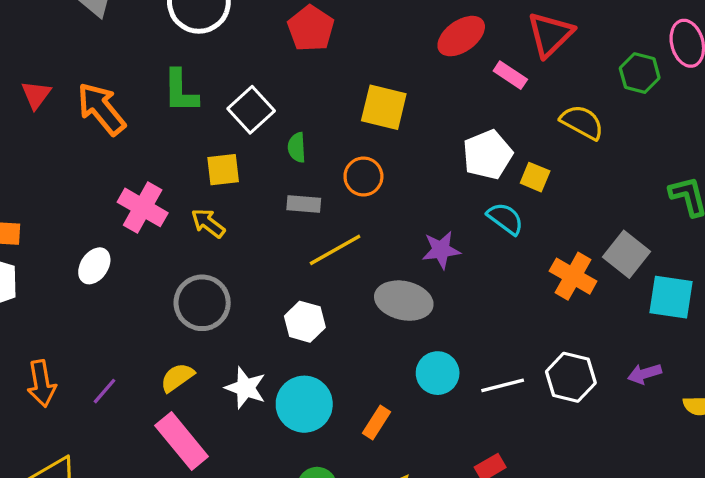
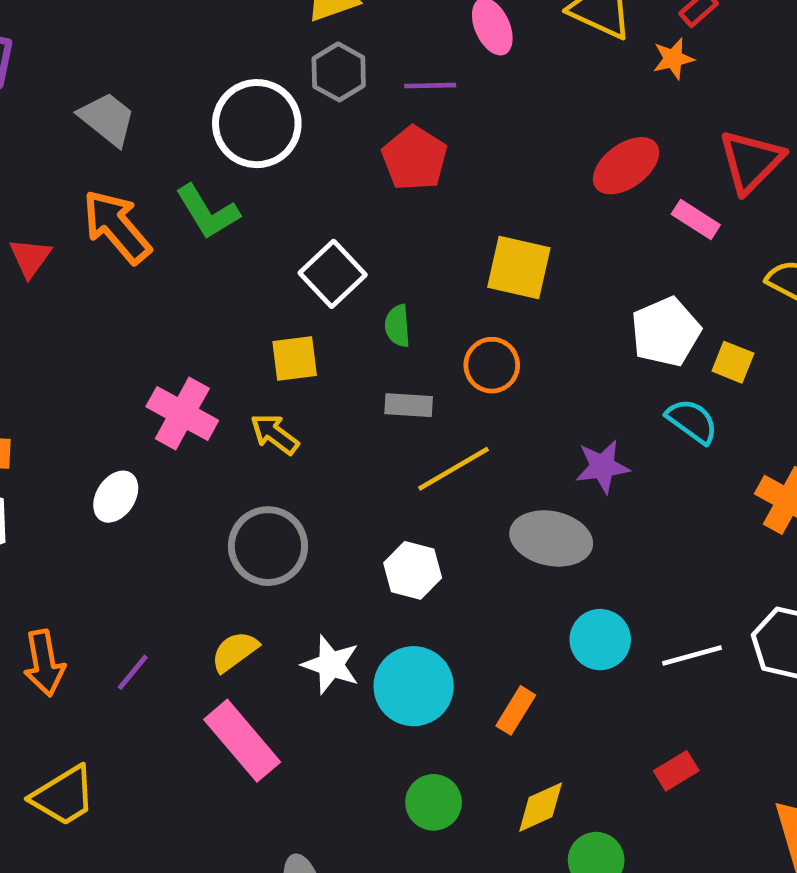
green L-shape: (180, 91) -> (207, 212), moved, turned -30
orange arrow: (101, 109) -> (117, 227), moved

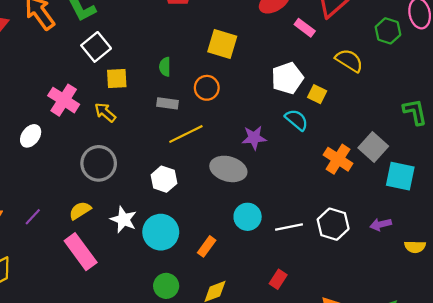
white square: (333, 274) -> (96, 47), moved
red rectangle: (676, 771) -> (278, 279), turned -30

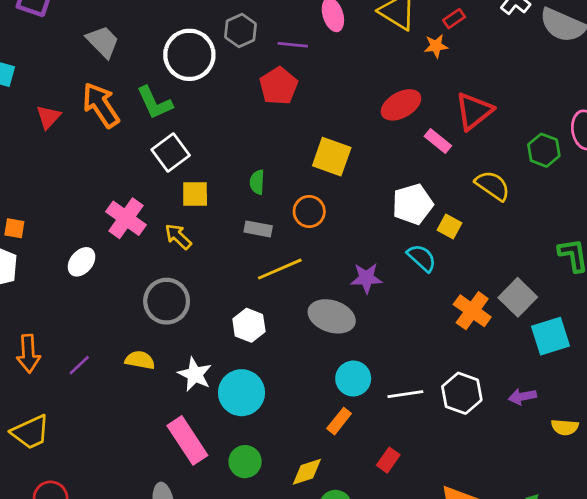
cyan square: (400, 176) -> (550, 336), turned -32
yellow semicircle: (80, 211) -> (140, 360), turned 40
orange rectangle: (207, 246) -> (339, 421), moved
pink rectangle: (81, 252) -> (187, 440), moved

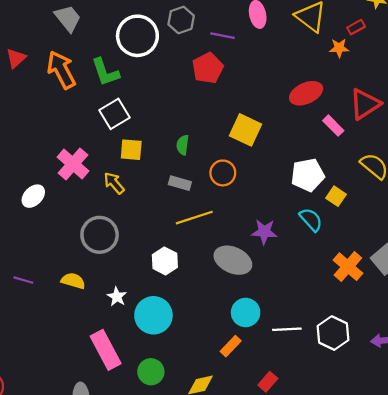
red triangle: (48, 117) -> (16, 58), moved
purple line: (79, 365) -> (23, 280), turned 54
white star: (195, 374) -> (117, 297), size x0.7

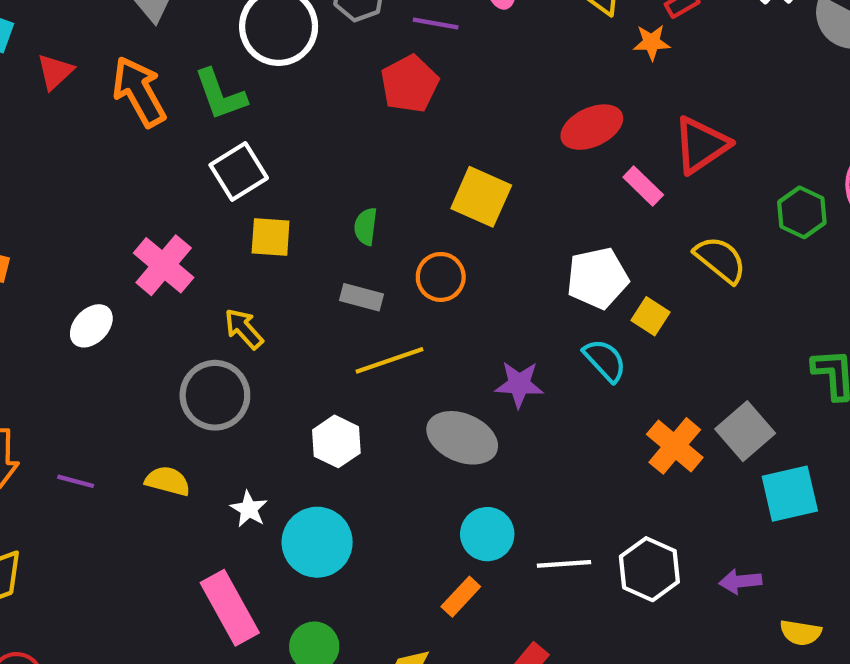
yellow arrow: (114, 183) -> (244, 329), moved

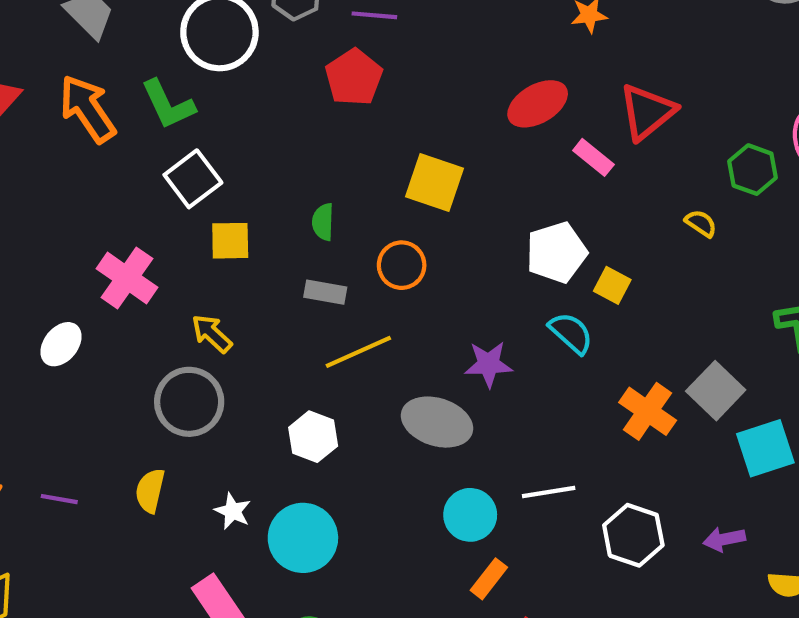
yellow semicircle: (720, 260) -> (701, 223), moved, size x0.6
yellow semicircle: (168, 481) -> (150, 491), turned -87
white line: (564, 564) -> (549, 492), moved
orange rectangle: (461, 597) -> (489, 579), moved

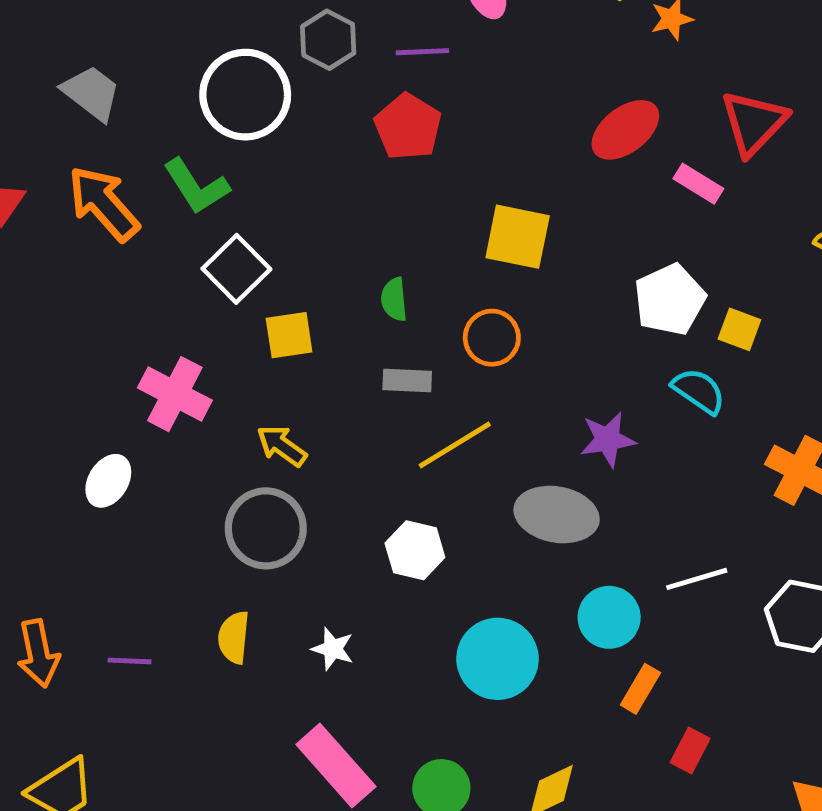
cyan circle: (303, 538) -> (498, 659), moved

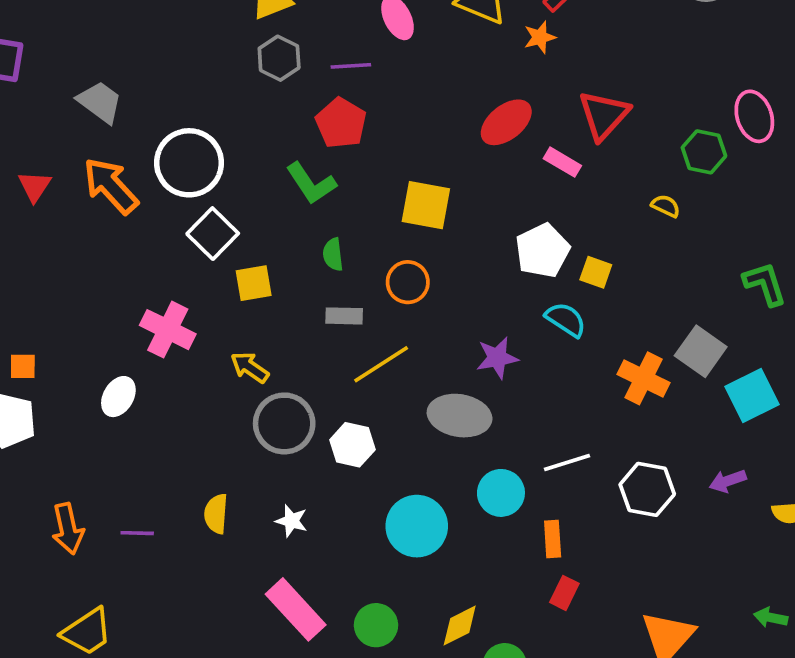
white circle: (245, 95) -> (189, 163), moved
green L-shape: (196, 186) -> (311, 183), moved
gray circle: (266, 528) -> (284, 423), moved
orange rectangle: (640, 689) -> (553, 539), moved, turned -33

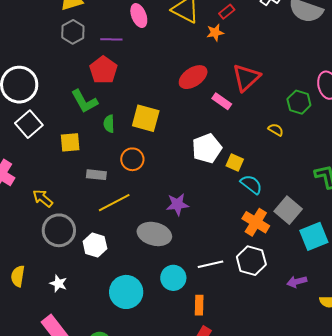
green semicircle: (333, 254) -> (109, 124), moved
yellow square: (254, 283) -> (70, 142), moved
cyan semicircle: (566, 320) -> (251, 184), moved
white hexagon: (647, 489) -> (251, 261), moved

